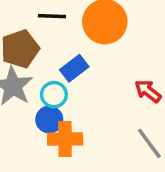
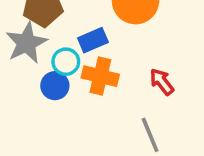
orange cross: (65, 139) -> (100, 76), moved

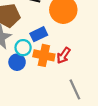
red arrow: (162, 82) -> (64, 55), moved, turned -105

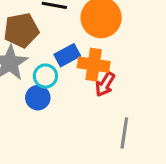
orange cross: (44, 55) -> (94, 65), moved
gray line: (75, 89) -> (124, 133), turned 36

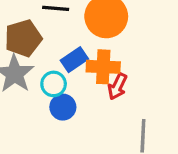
blue circle: (38, 98) -> (63, 107), moved

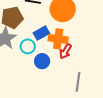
blue circle: (63, 107) -> (42, 61), moved

